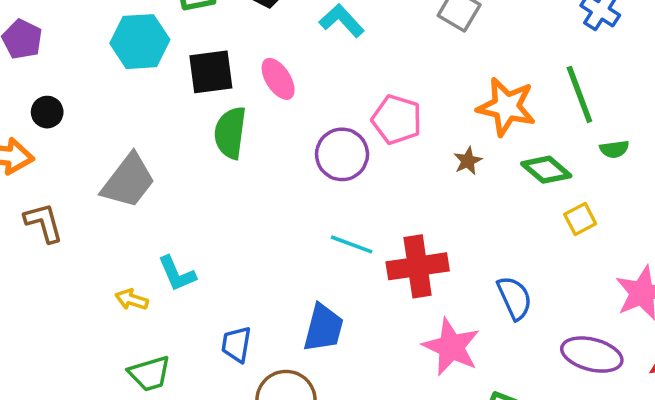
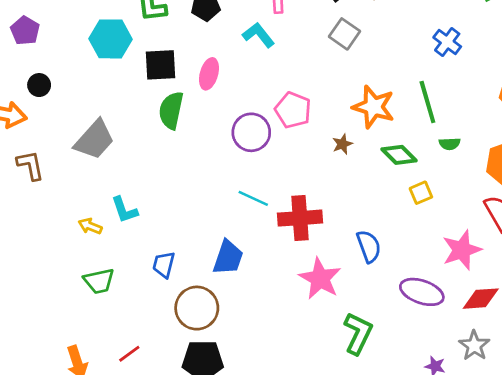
pink ellipse: (278, 79) -> (209, 74), turned 44

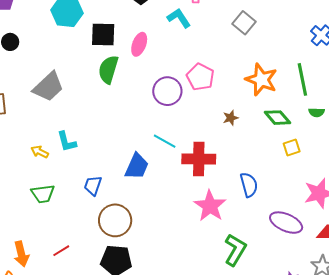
brown star: (342, 144) -> (231, 118), moved
blue trapezoid: (228, 258) -> (137, 166), moved

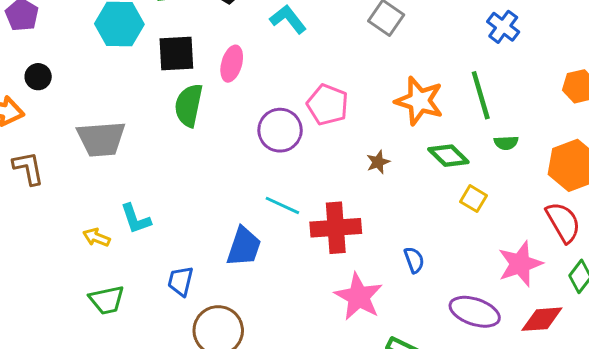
gray trapezoid: (48, 87) -> (101, 139), turned 44
yellow square: (292, 147) -> (473, 199), turned -36
blue semicircle: (249, 185) -> (414, 260), size x0.7

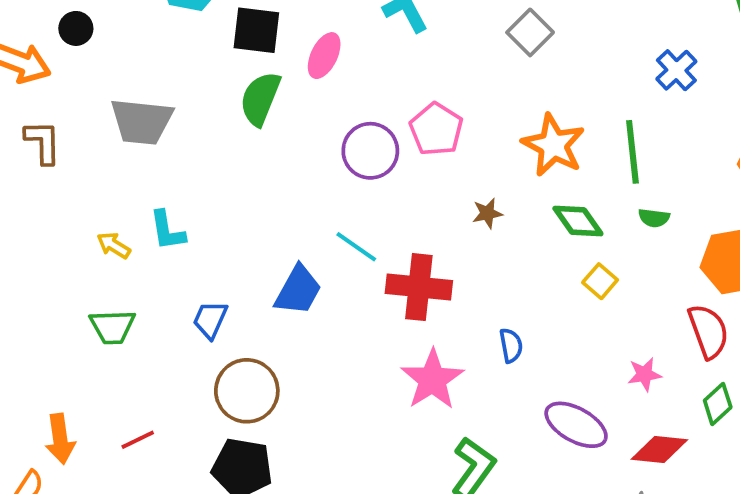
pink star: (520, 264) -> (644, 374), size x0.6

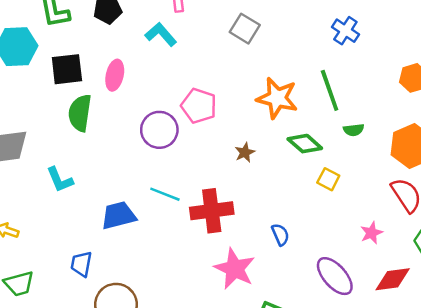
cyan L-shape: (167, 231) -> (60, 180), moved
blue trapezoid: (298, 290) -> (118, 215), moved, turned -120
purple ellipse: (576, 425) -> (335, 276), turned 33

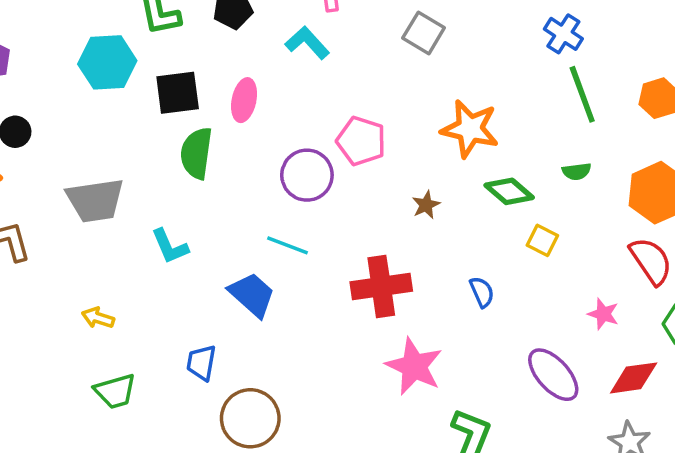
green line: (330, 90) -> (582, 94), moved
cyan line: (165, 194) -> (287, 245), moved
blue trapezoid: (118, 215) -> (252, 295), turned 57
pink star: (371, 233) -> (603, 314), turned -30
blue semicircle: (280, 235) -> (482, 292), moved

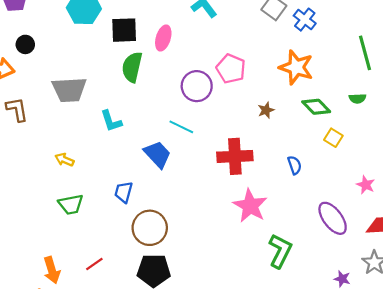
blue cross: (563, 34) -> (305, 20), moved

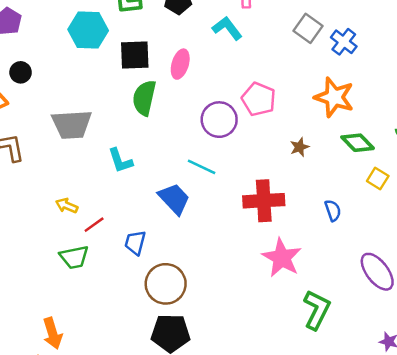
red line: (94, 264) -> (94, 225), moved

